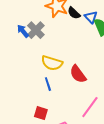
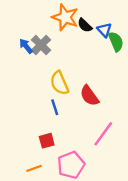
yellow semicircle: (52, 63) -> (59, 83), turned 50
red square: (41, 113) -> (47, 141), turned -32

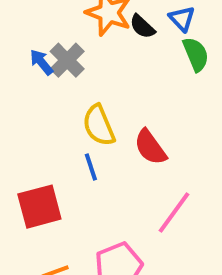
blue triangle: (104, 30) -> (182, 19), moved
red square: (47, 141) -> (39, 207), moved, size x1.6

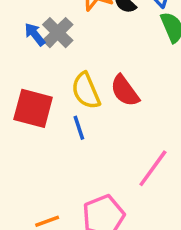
red semicircle: (150, 147) -> (125, 91), moved
red square: (39, 207) -> (33, 108), moved, turned 30

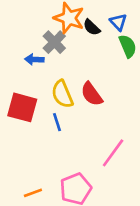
gray cross: (58, 33) -> (54, 42), moved
blue arrow: (35, 34) -> (34, 59), moved, turned -48

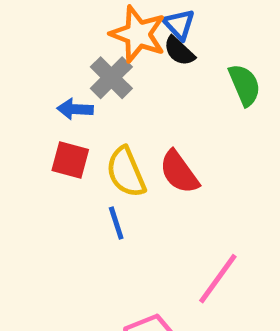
blue triangle: (118, 22) -> (179, 24), moved
red square: (22, 107) -> (70, 160), moved, size x0.7

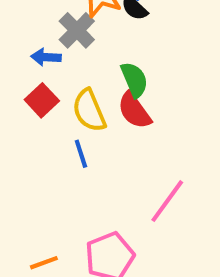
green semicircle: (245, 85) -> (134, 80), moved
red square: (70, 160) -> (42, 100), turned 32

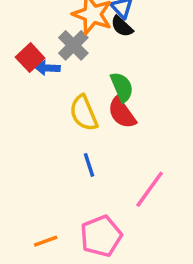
red square: (42, 100) -> (30, 58), moved
blue line: (81, 154) -> (89, 165), moved

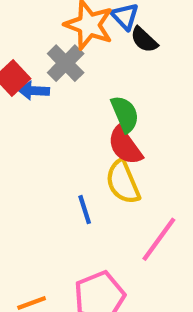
black semicircle: (122, 26) -> (144, 40), moved
yellow semicircle: (84, 113) -> (123, 182), moved

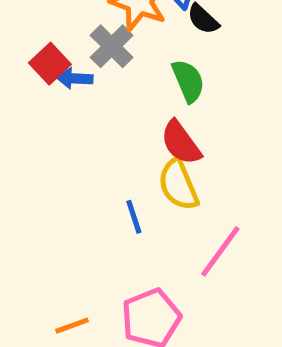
green semicircle: (125, 114) -> (188, 81), moved

